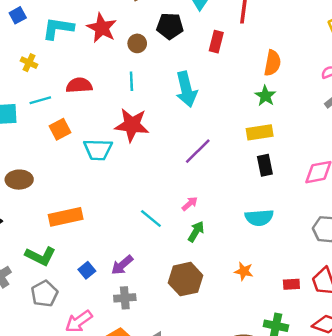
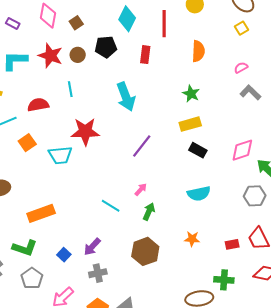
brown circle: (137, 43) -> (78, 55), moved
orange semicircle: (272, 63) -> (198, 51), moved
cyan line: (131, 81) -> (70, 89), moved
black rectangle: (265, 165) -> (198, 150), turned -42

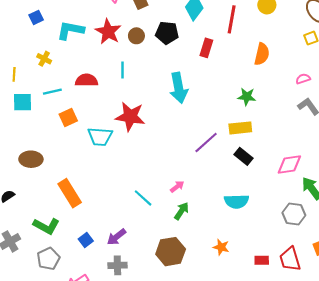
green star: (191, 94) -> (247, 97), turned -30
purple line: (142, 146) -> (206, 142), moved
orange rectangle: (41, 213) -> (70, 193), turned 68

